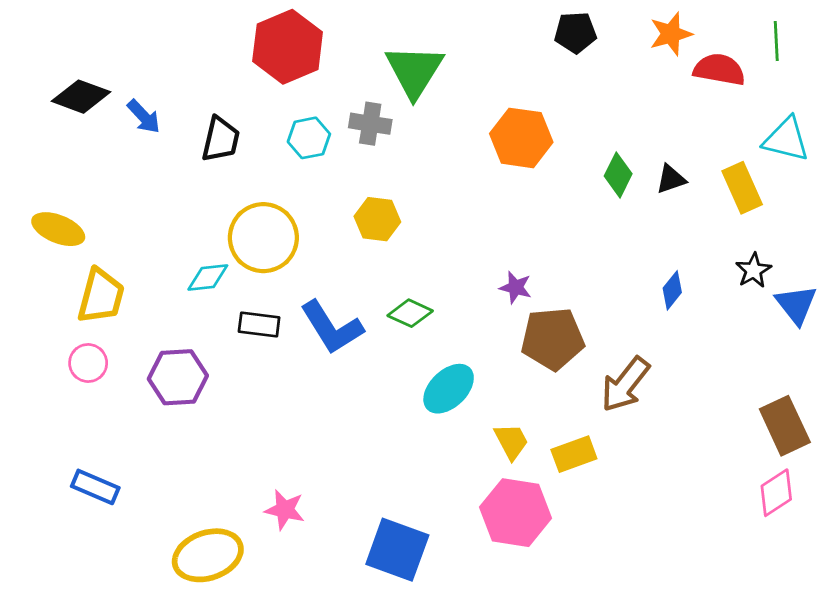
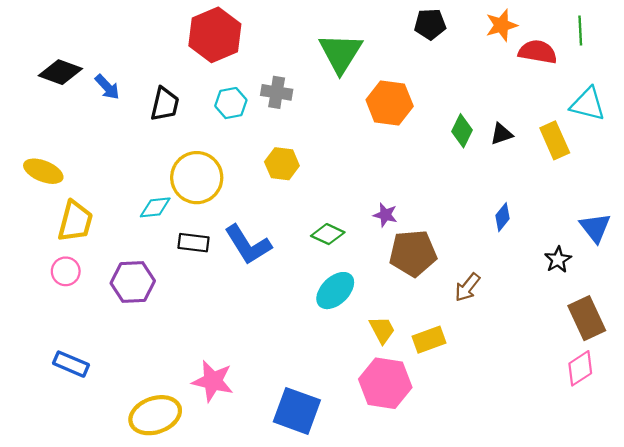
green triangle: (414, 71) -> (341, 53), moved
black star: (753, 270) -> (558, 260), moved
green diamond: (410, 313) -> (328, 234), moved
brown arrow: (625, 384) -> (467, 287), size x0.7
pink star: (285, 510) -> (213, 381), size x1.4

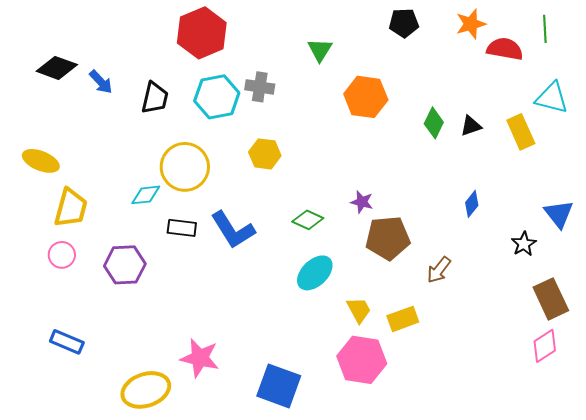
green triangle: (341, 53) -> (320, 50), size x0.6
cyan hexagon: (231, 103) -> (217, 97), size x1.5

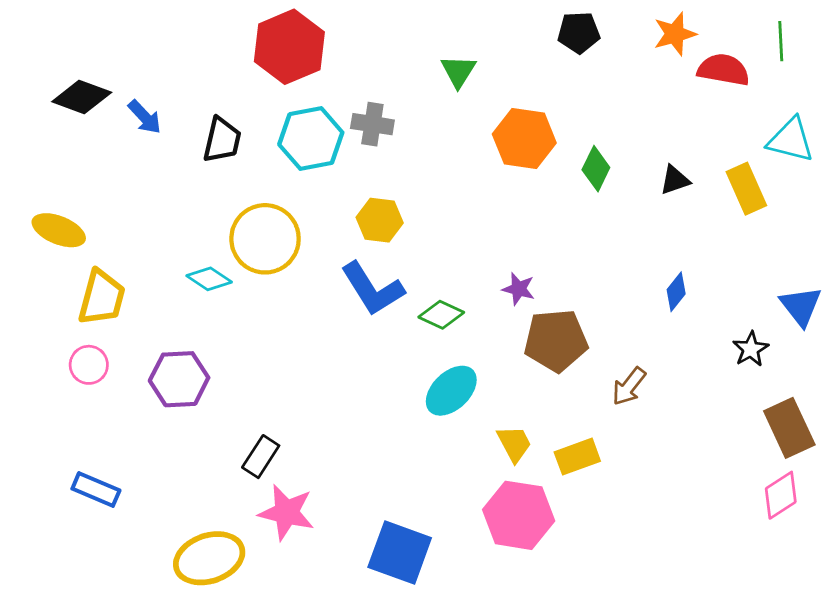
green diamond: (434, 123) -> (596, 169), moved
cyan diamond: (146, 195) -> (209, 279), turned 40
black rectangle: (182, 228) -> (261, 457), moved, turned -64
blue L-shape: (233, 230) -> (372, 289), moved

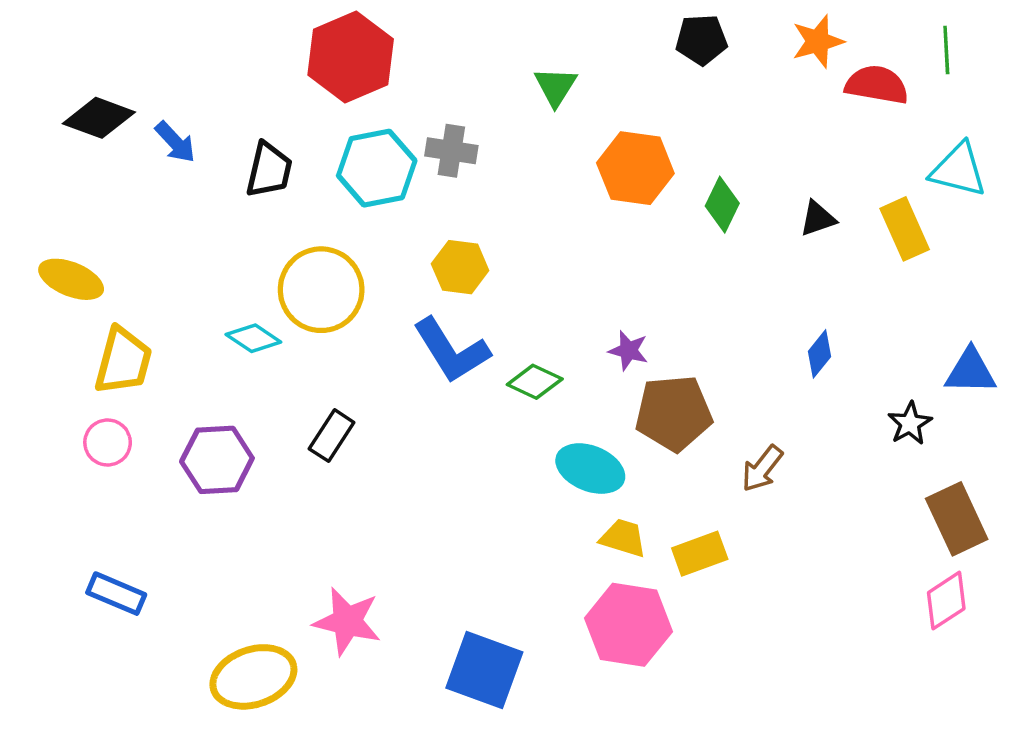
blue triangle: (801, 306) -> (971, 371), turned -51
cyan ellipse: (451, 391) -> (590, 469), moved, turned 66
yellow trapezoid: (514, 444) -> (623, 538), turned -45
black rectangle: (261, 457) -> (332, 436), moved

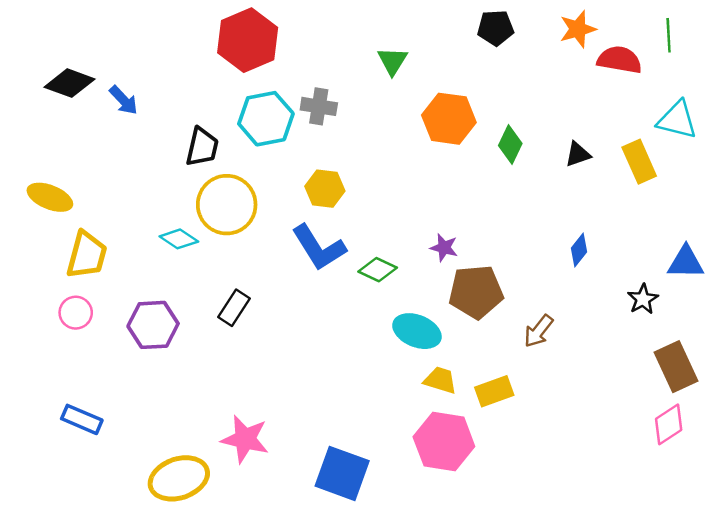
black trapezoid: (269, 170) -> (202, 147), moved

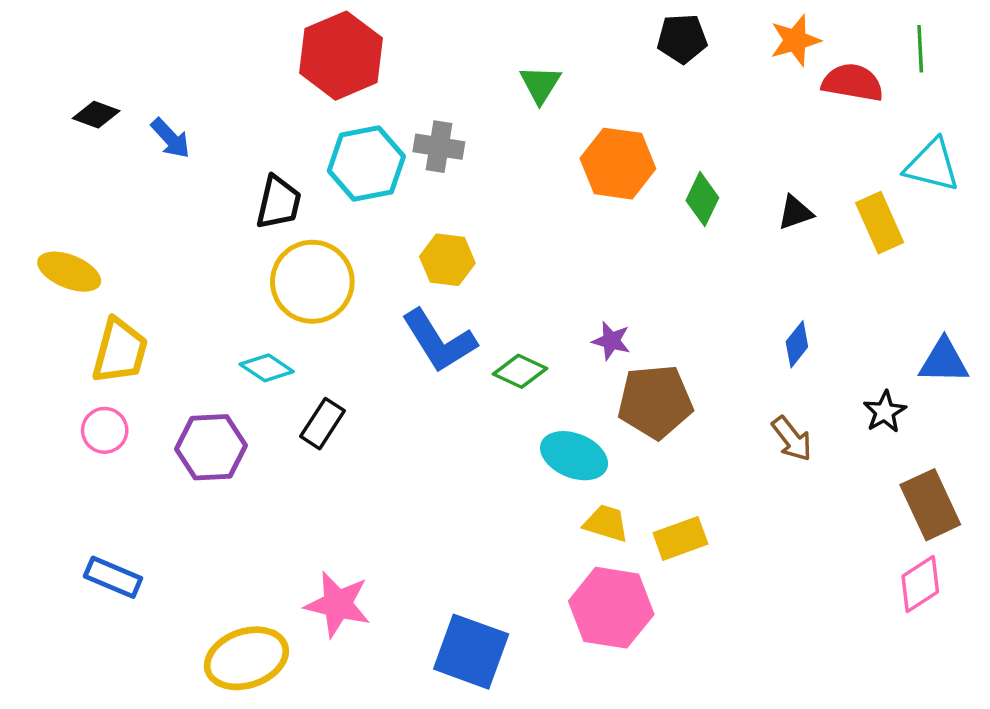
black diamond: (70, 83) -> (96, 115), size x0.7
cyan diamond: (179, 239) -> (267, 368), moved
brown arrow: (538, 331) -> (792, 439), moved, turned -76

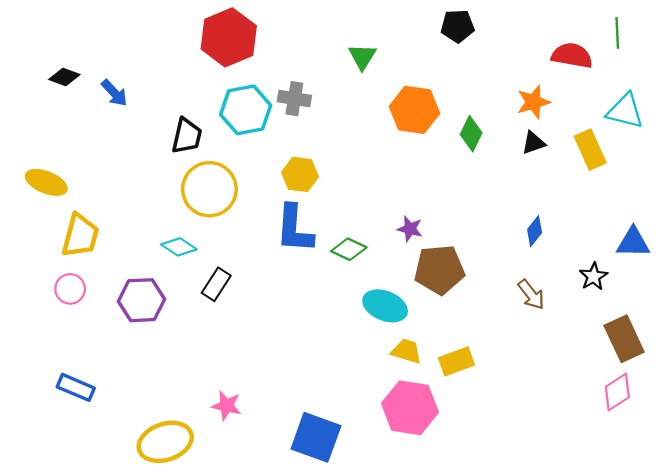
orange star: (795, 40) -> (533, 102), moved
blue L-shape: (439, 341) -> (294, 229), turned 36
pink star: (338, 604) -> (226, 406), size x0.7

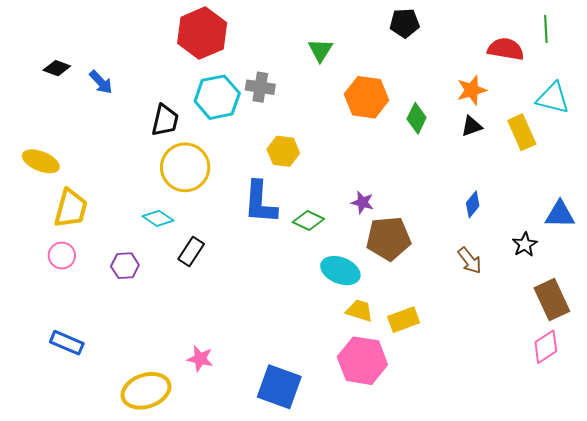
yellow hexagon: (300, 174) -> (283, 151), moved
purple hexagon: (141, 300) -> (125, 266), size x0.7

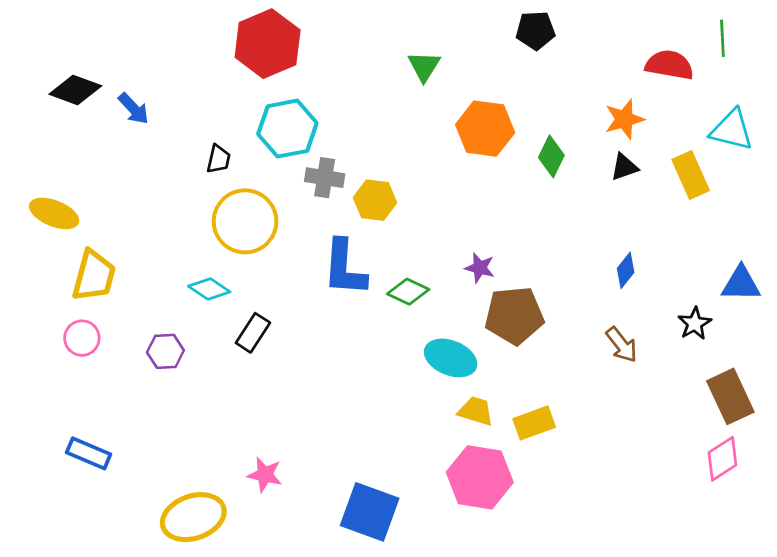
black diamond: (57, 68) -> (75, 90), size x1.4
gray cross: (260, 87) -> (325, 178), moved
black trapezoid: (165, 120) -> (218, 159), size x0.7

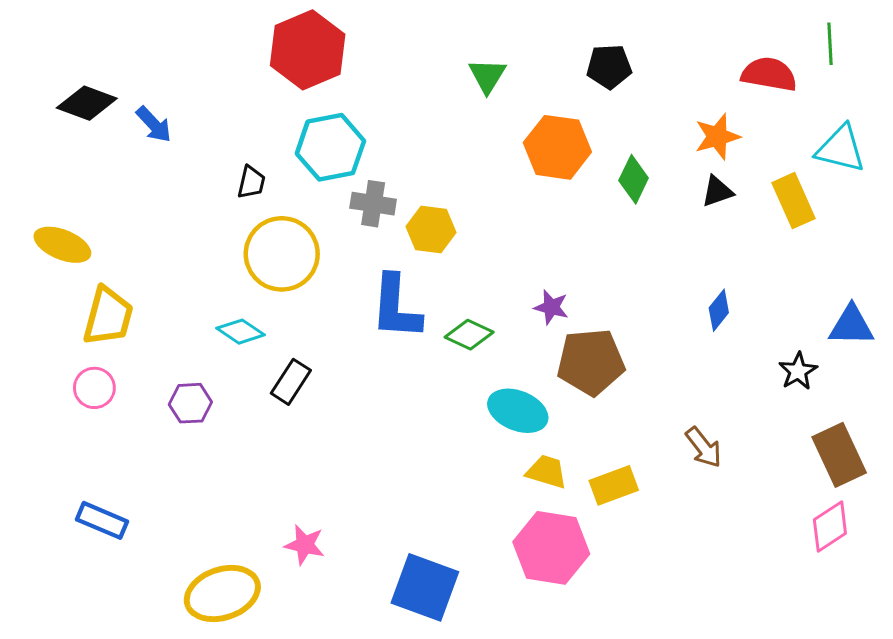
black pentagon: (535, 30) -> (609, 67), moved
brown arrow: (622, 345) -> (704, 447), moved

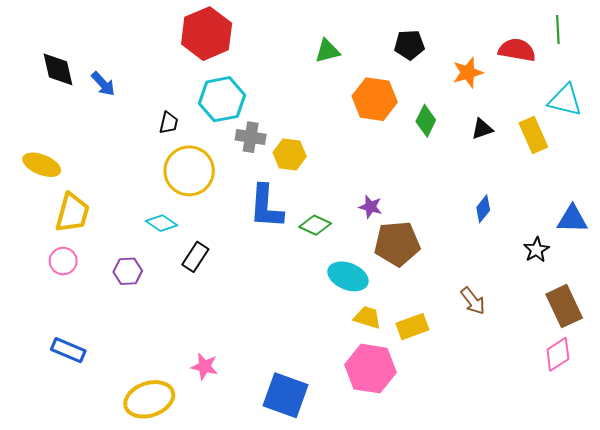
green triangle: (487, 76) -> (327, 51), turned 44
black diamond: (87, 103) -> (58, 69), turned 57
orange star: (717, 137) -> (468, 73), moved

